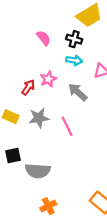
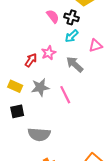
pink semicircle: (44, 38) -> (53, 16), moved
cyan arrow: (74, 60) -> (72, 36), turned 128
black square: (13, 156) -> (17, 111), moved

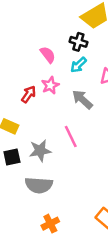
pink semicircle: (53, 16) -> (48, 55), moved
gray star: (40, 87) -> (40, 151), moved

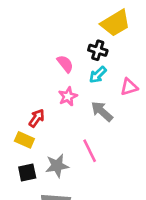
red arrow: (29, 94) -> (37, 118), moved

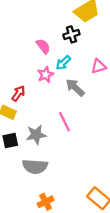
black cross: (98, 50) -> (71, 34), turned -35
cyan arrow: (98, 75) -> (63, 63), moved

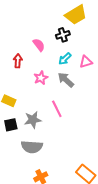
cyan arrow: (63, 63) -> (65, 59), moved
pink star: (46, 75) -> (41, 78), moved
red arrow: (18, 93) -> (18, 61), moved, turned -32

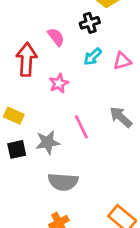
red arrow: (18, 61) -> (27, 59), size x1.6
gray arrow: (66, 80) -> (121, 117), moved
gray semicircle: (32, 147) -> (63, 182), moved

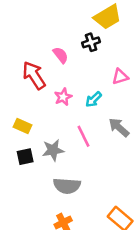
cyan arrow: (93, 57) -> (94, 99), moved
red arrow: (27, 59) -> (34, 75), turned -36

